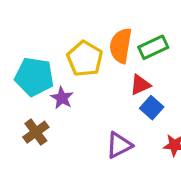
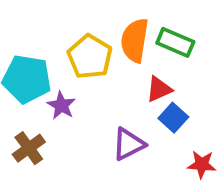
green rectangle: (153, 47) -> (175, 42), turned 48
purple triangle: (119, 145) -> (129, 144), moved

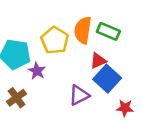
blue square: (173, 118) -> (107, 79), size x1.5

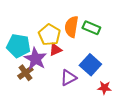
red triangle: (98, 61) -> (55, 50), moved
purple star: (37, 71) -> (35, 59), size x1.6
brown cross: (17, 98) -> (25, 73), moved

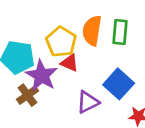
green rectangle: (91, 28) -> (120, 32), turned 72
red triangle: (55, 50) -> (70, 63), turned 48

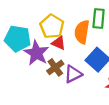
orange semicircle: (92, 31) -> (82, 32), moved
brown cross: (27, 95) -> (55, 67), moved

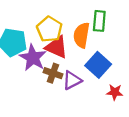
red triangle: (59, 43) -> (57, 47), size x1.5
brown cross: (55, 67) -> (53, 73), turned -35

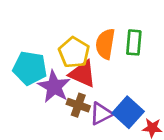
orange semicircle: (81, 35) -> (105, 44), moved
blue square: (98, 65) -> (128, 112), moved

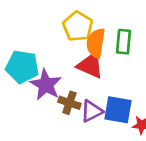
yellow pentagon: (74, 52) -> (78, 26), moved
red triangle: (83, 74) -> (90, 65), moved
blue square: (128, 112) -> (118, 110), turned -32

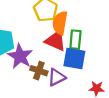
green rectangle: (124, 42) -> (75, 40), moved
blue square: (118, 110) -> (74, 58), moved

